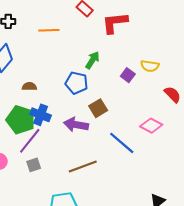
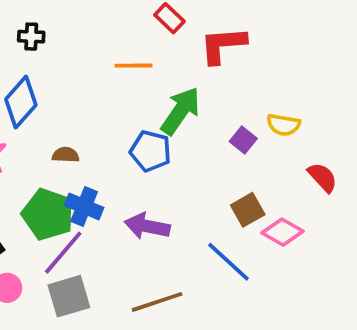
orange line: (49, 30) -> (134, 66), moved
green arrow: (92, 60) -> (180, 111), size x1.5
brown square: (98, 108) -> (248, 210), moved
gray square: (34, 165) -> (69, 296), size x1.6

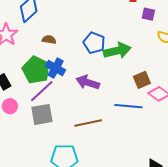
green arrow: (180, 111) -> (117, 51), moved, turned 36
purple square: (243, 140) -> (148, 14), moved, turned -32
blue line: (229, 262) -> (128, 106), turned -44

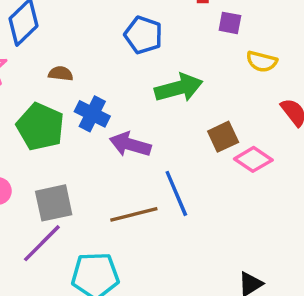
blue pentagon: (94, 43) -> (143, 35), moved
blue cross: (56, 68) -> (92, 114), moved
purple line: (42, 91) -> (42, 243), moved
blue line: (128, 106) -> (176, 193), moved, turned 64

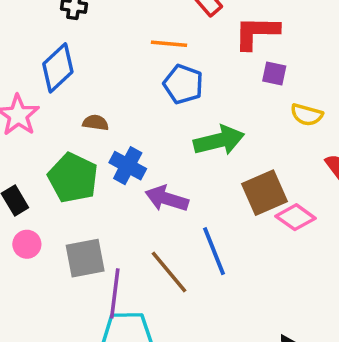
brown square: (223, 137) -> (264, 193), size x1.4
brown line: (134, 214) -> (169, 272), turned 63
purple line: (42, 243) -> (115, 293), moved, turned -39

